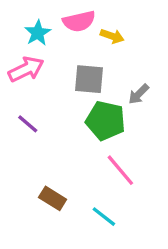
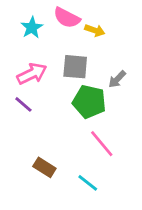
pink semicircle: (79, 21) -> (67, 18), turned 40
pink arrow: (26, 69) -> (32, 74), moved

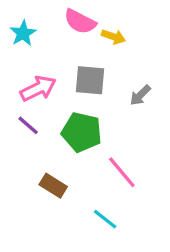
cyan star: (32, 28) -> (23, 33), moved
green pentagon: (89, 102) -> (82, 132), moved
brown rectangle: (44, 167) -> (53, 186), moved

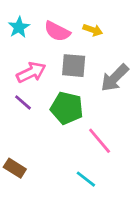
pink semicircle: (80, 22) -> (57, 31), moved
gray arrow: (140, 95) -> (115, 78), size x1.6
brown rectangle: (53, 186) -> (15, 168), moved

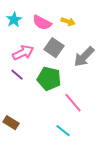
gray square: (74, 66) -> (54, 48), turned 30

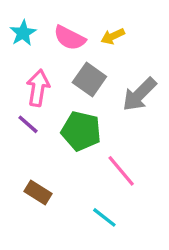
yellow arrow: (68, 22) -> (113, 36), turned 136
pink arrow: (23, 53) -> (38, 88), turned -55
brown rectangle: (11, 123) -> (38, 193), moved

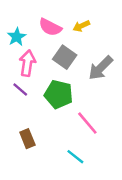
cyan star: (23, 33) -> (17, 37), moved
brown rectangle: (38, 193) -> (27, 139), turned 36

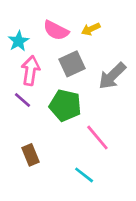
gray square: (65, 57) -> (72, 64), turned 30

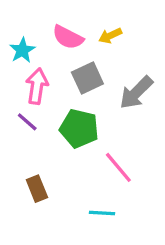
cyan line: (84, 175) -> (102, 213), turned -35

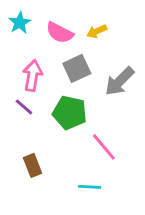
cyan star: (22, 50) -> (20, 23), moved

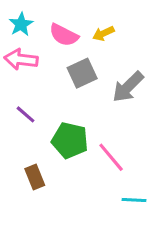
pink arrow: (33, 76) -> (21, 59), moved, turned -92
green pentagon: (70, 113) -> (70, 140), moved
cyan line: (90, 187) -> (134, 200), moved

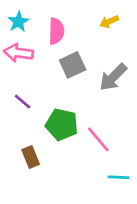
yellow arrow: (103, 33) -> (109, 22), moved
pink semicircle: (64, 35) -> (56, 31), turned -115

